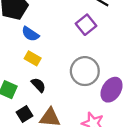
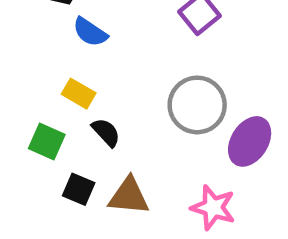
yellow rectangle: (33, 58) -> (79, 94), moved
black square: (24, 114) -> (79, 189), turned -35

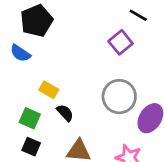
blue semicircle: (90, 32) -> (20, 53), moved
black square: (79, 189) -> (31, 147), moved

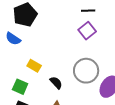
black line: (138, 15) -> (88, 11), moved, turned -32
black semicircle: (65, 113) -> (56, 83), moved

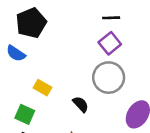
gray circle: (86, 71) -> (109, 78), moved
black semicircle: (56, 83) -> (81, 104), moved

